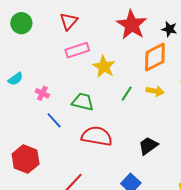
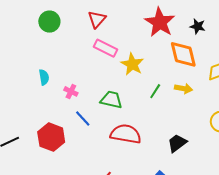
pink rectangle: (77, 50) -> (105, 48), turned 45
orange diamond: (155, 57) -> (183, 54), turned -76
cyan semicircle: (16, 79) -> (44, 77), turned -63
red hexagon: (26, 159) -> (51, 137), moved

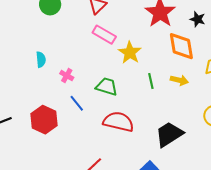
green line: (155, 91) -> (151, 81), turned -49
black trapezoid: (177, 143) -> (169, 134), size x1.4

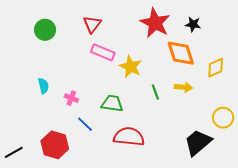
black trapezoid: (169, 134) -> (198, 142), moved

